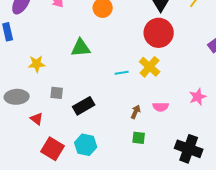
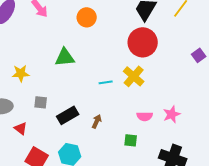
pink star: (198, 97) -> (172, 114), moved
brown arrow: (136, 112) -> (97, 121), moved
green square: (139, 138) -> (131, 140), moved

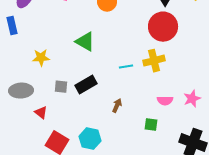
green triangle: (65, 57) -> (85, 42), turned 35
yellow cross: (134, 76) -> (154, 61), turned 35
black rectangle: (68, 115) -> (86, 85), moved

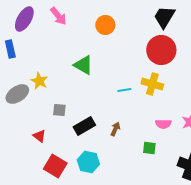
yellow star: (41, 58) -> (39, 81), turned 30
yellow cross: (154, 61) -> (152, 84), turned 30
black rectangle: (86, 85) -> (84, 126), moved
gray ellipse: (21, 91) -> (17, 94), moved, turned -30

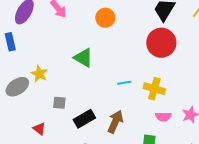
yellow cross: (152, 84) -> (154, 89), moved
brown arrow: (115, 129) -> (115, 122), size x1.6

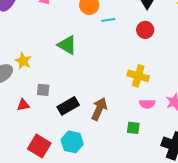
red circle: (161, 43) -> (145, 30), size x0.6
cyan line: (124, 83) -> (108, 20), moved
red triangle: (39, 129) -> (23, 105), moved, turned -48

